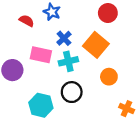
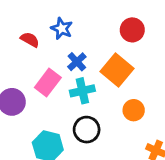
pink rectangle: (41, 55) -> (48, 83), turned -65

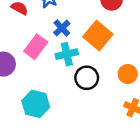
orange circle: (134, 110) -> (128, 74), moved
black circle: (87, 130) -> (87, 78), moved

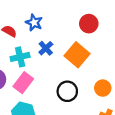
pink rectangle: (36, 47) -> (23, 83), moved
cyan cross: (67, 54) -> (20, 57), moved

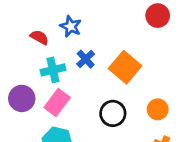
red circle: (89, 24) -> (158, 16), moved

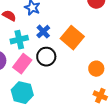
black circle: (113, 113) -> (46, 57), moved

